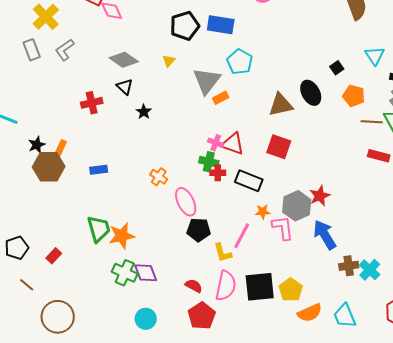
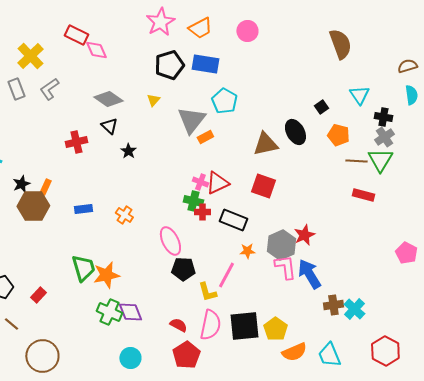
red triangle: (233, 144) -> (217, 183), turned -45
orange cross: (159, 177) -> (124, 215), moved
pink L-shape: (283, 228) -> (285, 267), moved

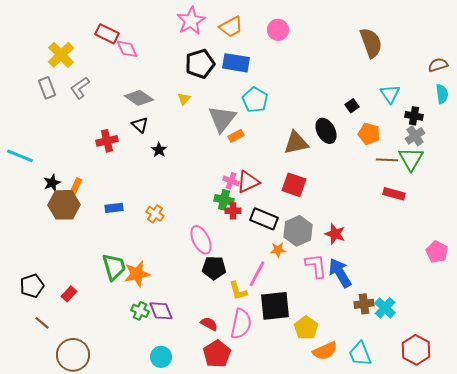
red star: (304, 235) -> (335, 234), turned -30
gray hexagon: (281, 245) -> (298, 231), moved
green cross: (109, 312) -> (140, 311), size x0.7
black square: (244, 326) -> (275, 306), moved

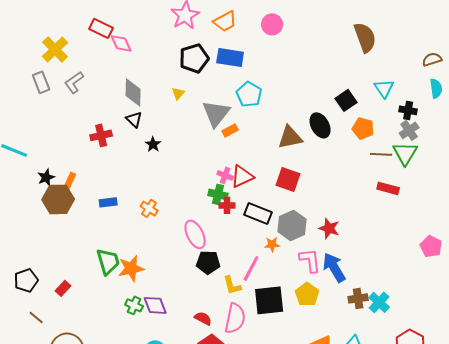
gray diamond: (139, 98) -> (133, 92), turned 56
black square: (352, 106) -> (346, 100), size x1.5
yellow pentagon: (306, 328) -> (307, 294), moved

